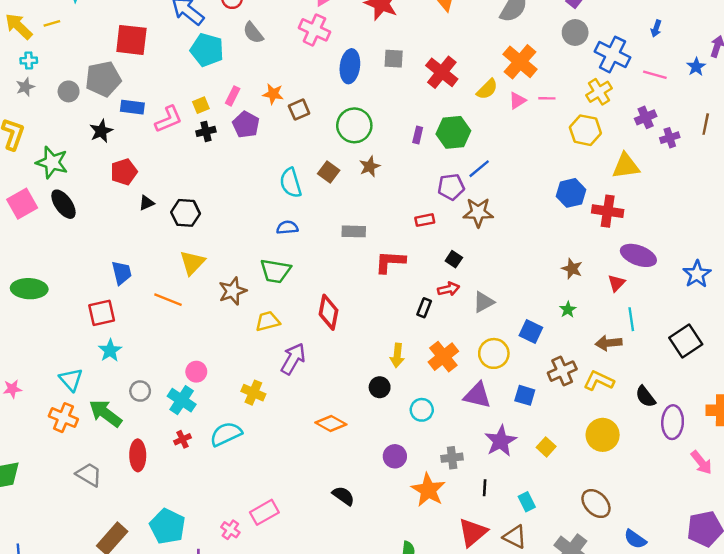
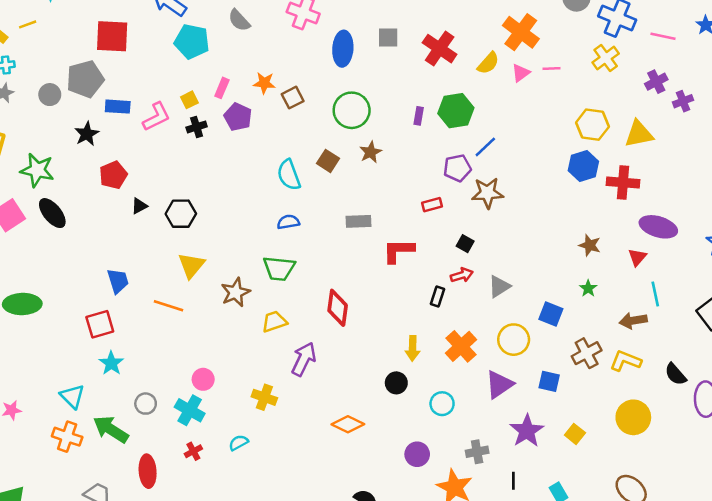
yellow hexagon: (585, 130) -> (592, 125), moved
purple triangle: (477, 395) -> (499, 384), turned -44
cyan semicircle: (226, 434) -> (238, 443), size x0.6

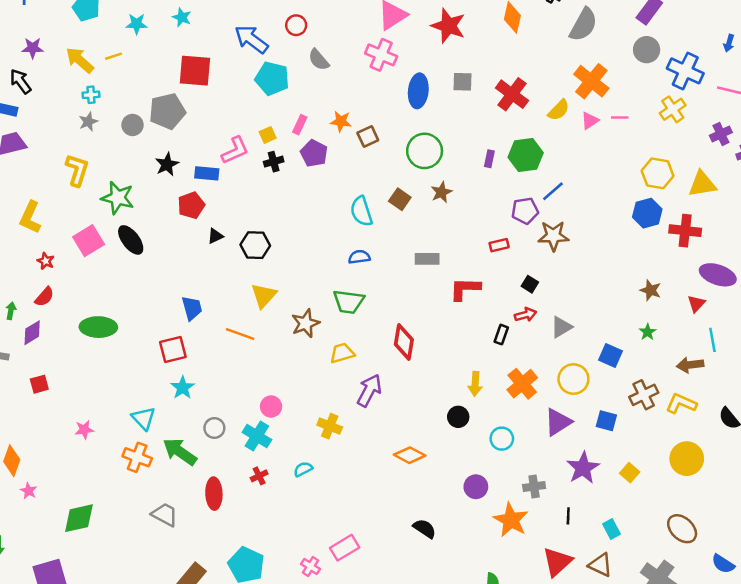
blue rectangle: (118, 107) -> (207, 173), moved

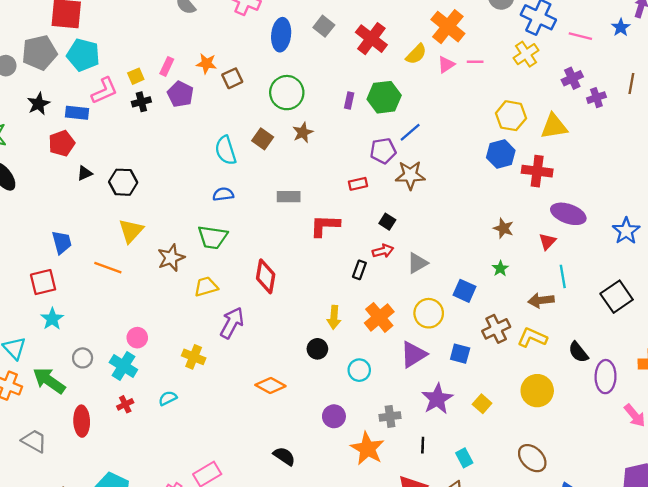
cyan pentagon: (272, 78) -> (83, 55), moved
gray square: (463, 82) -> (324, 26), turned 36

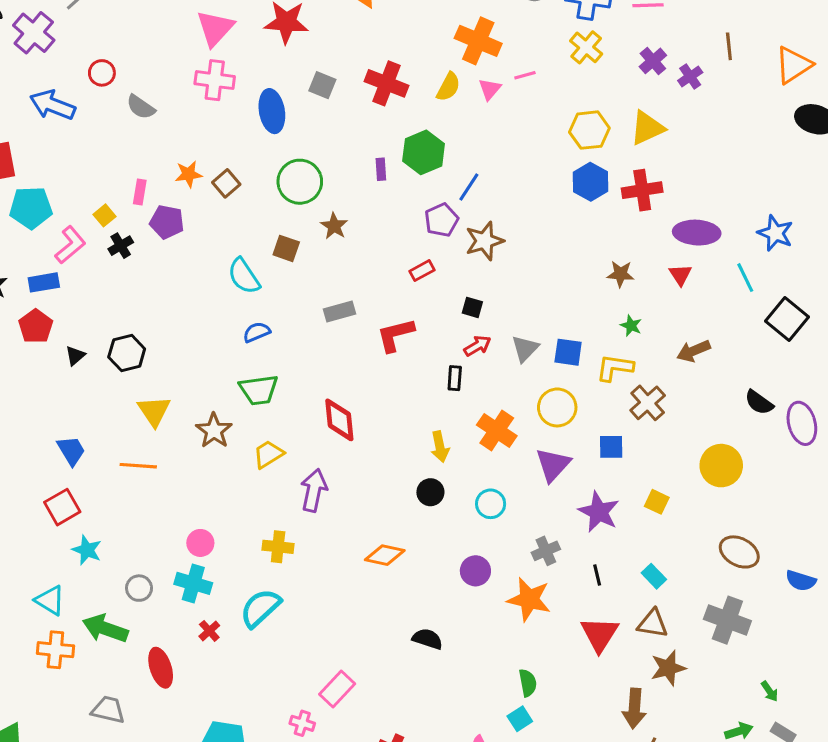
cyan line: (563, 276) -> (745, 278), moved
blue square: (464, 291) -> (568, 352), moved
yellow L-shape: (532, 338) -> (615, 368), moved
cyan semicircle: (168, 398) -> (260, 608), size x1.8

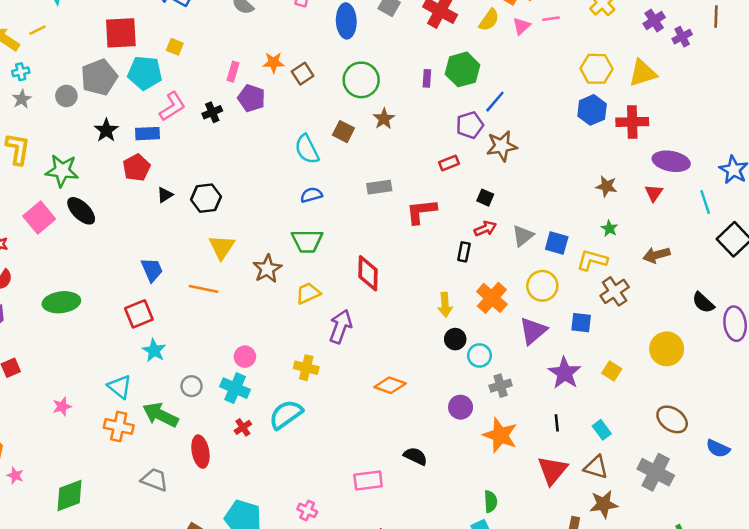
yellow square: (105, 215) -> (175, 47), moved, turned -35
black circle: (430, 492) -> (455, 339), moved
gray cross: (546, 551) -> (501, 386), moved
pink rectangle: (337, 689) -> (368, 481), moved, turned 32

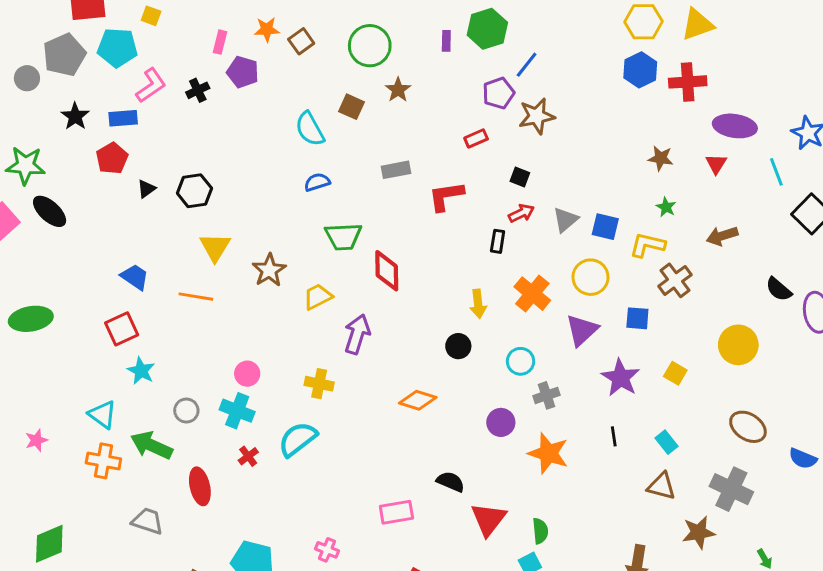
green trapezoid: (307, 241) -> (343, 237), moved
blue trapezoid: (152, 270) -> (135, 277), turned -30
black circle: (455, 339) -> (458, 346), moved
red triangle: (553, 470) -> (488, 519), moved
brown star: (604, 504) -> (699, 532), moved

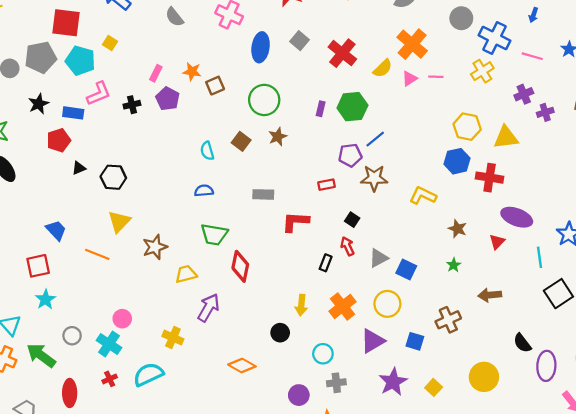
cyan semicircle: (310, 129) -> (207, 151), size x0.7
red arrow: (521, 213) -> (347, 246), turned -102
yellow L-shape: (647, 245) -> (423, 196), moved

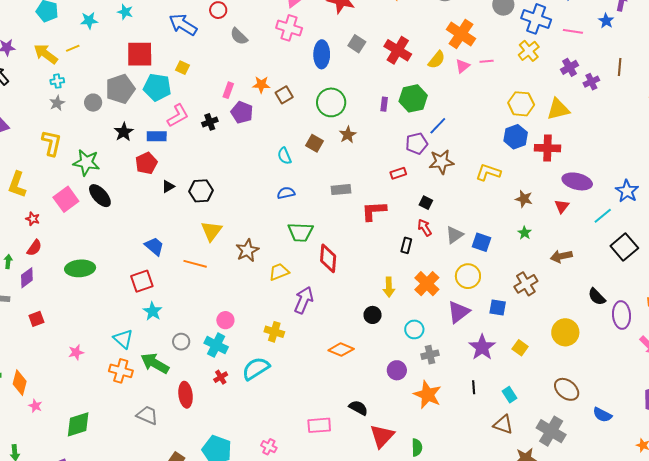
cyan line: (539, 257) -> (603, 216), turned 66

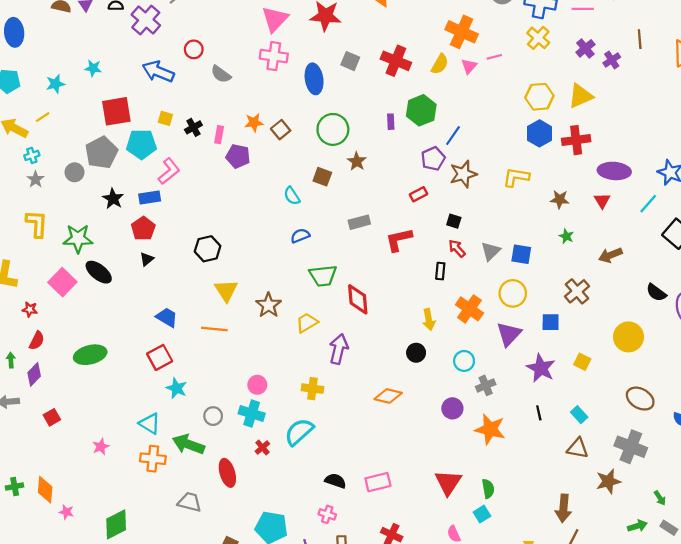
black cross: (210, 122) -> (193, 127), moved
black triangle: (168, 186) -> (147, 259), moved
black semicircle: (358, 408) -> (335, 481), moved

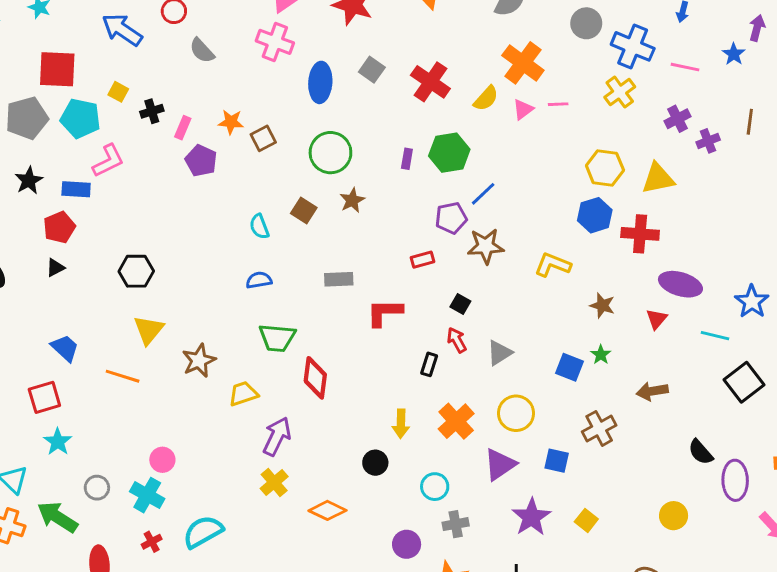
cyan line: (648, 204) -> (715, 336), turned 50
blue square: (521, 254) -> (570, 367), moved
yellow circle: (629, 337) -> (674, 516), moved, size x0.7
yellow cross: (312, 389) -> (274, 483), moved, turned 30

